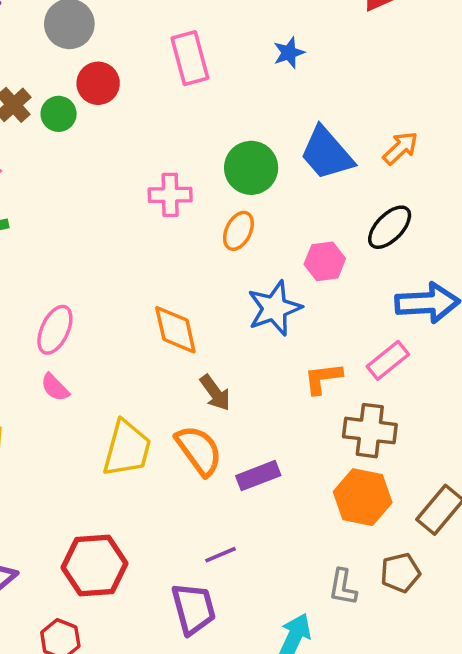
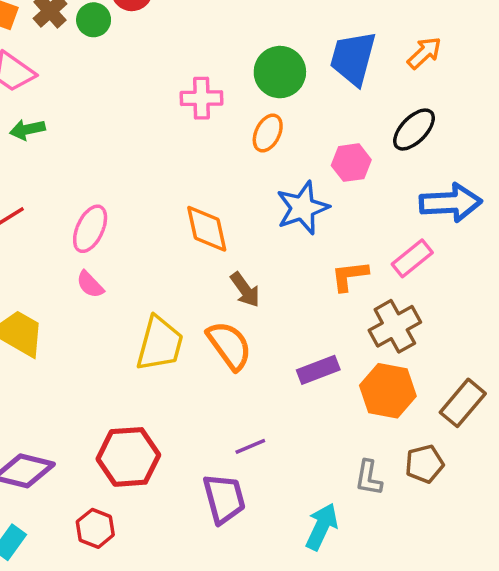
blue trapezoid: (327, 153) -> (353, 58), turned 56
brown cross: (370, 431) -> (395, 326), turned -36
purple rectangle: (258, 476) -> (318, 370), moved

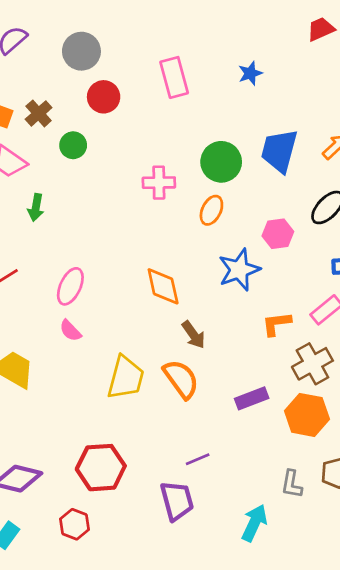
green circle: (94, 20) -> (73, 145), moved
green arrow: (27, 130) -> (36, 207), moved, turned -68

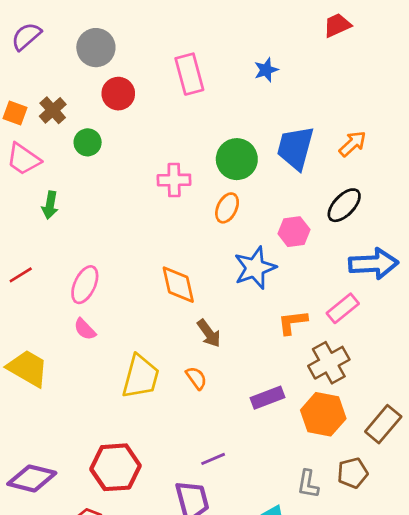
orange semicircle: (181, 379) -> (196, 378), size x0.6

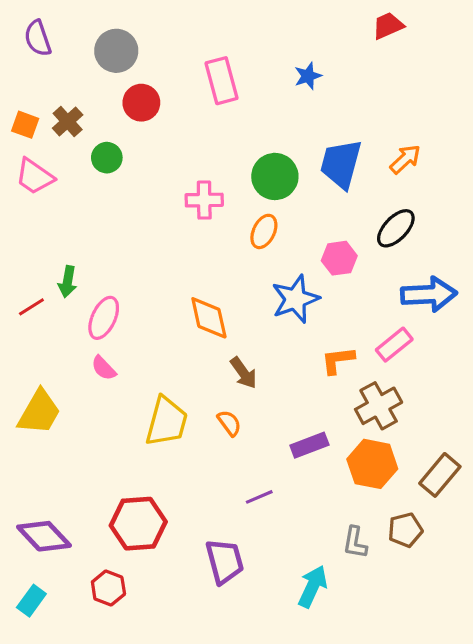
purple semicircle: (26, 36) -> (38, 38), turned -68
green arrow: (50, 205) -> (68, 282), moved
yellow trapezoid: (28, 368) -> (39, 412), turned 90
purple line: (213, 459) -> (259, 497), moved
purple diamond: (32, 478) -> (44, 536), turned 33

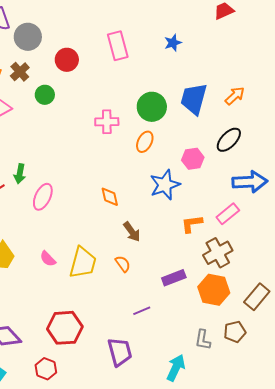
gray circle: (116, 51) -> (28, 37), moved
orange diamond: (209, 318) -> (110, 197), size x0.7
pink semicircle: (104, 368) -> (48, 259), moved

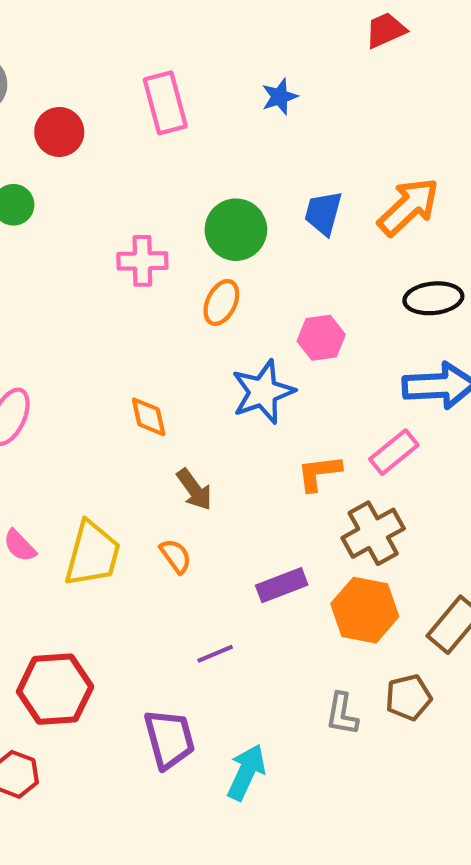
orange arrow: (235, 96) -> (408, 207), size x1.5
blue trapezoid: (194, 99) -> (323, 213), size x0.7
black ellipse: (229, 140) -> (433, 298), moved, turned 40
cyan arrow: (176, 368) -> (246, 772), moved

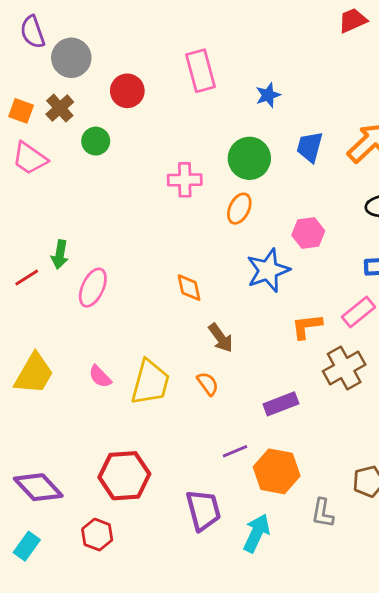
blue star: (280, 97) -> (268, 95), moved
orange hexagon: (365, 610) -> (277, 471), moved
gray L-shape: (342, 714) -> (323, 513), moved

